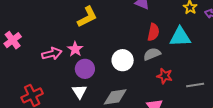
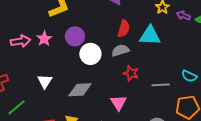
purple circle: (85, 69) -> (75, 36), moved

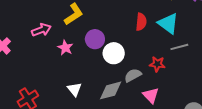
cyan triangle: (150, 36) -> (168, 23), turned 45
pink arrow: (21, 41) -> (41, 30), moved
gray semicircle: (120, 50) -> (133, 75), moved
gray line: (161, 85) -> (179, 47), moved

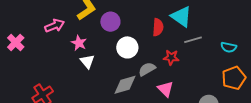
red semicircle: (141, 22) -> (158, 27), moved
purple circle: (95, 39) -> (110, 22), moved
white triangle: (74, 89) -> (87, 61), moved

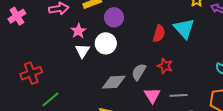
gray line: (193, 40) -> (179, 95), moved
white circle: (127, 47) -> (106, 43), moved
gray semicircle: (147, 69) -> (139, 72), turned -42

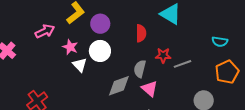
red semicircle: (159, 34) -> (141, 33), moved
pink triangle: (152, 95) -> (150, 89), moved
gray line: (179, 95) -> (182, 64), moved

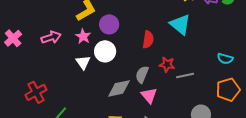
pink arrow: (45, 31) -> (51, 37), moved
pink star: (70, 47) -> (83, 36), moved

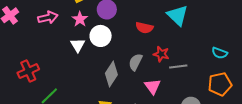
red semicircle: (148, 39) -> (144, 28), turned 90
gray diamond: (119, 88) -> (111, 74), turned -50
pink triangle: (149, 95) -> (152, 87), moved

